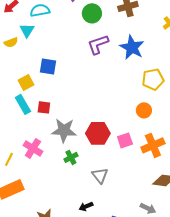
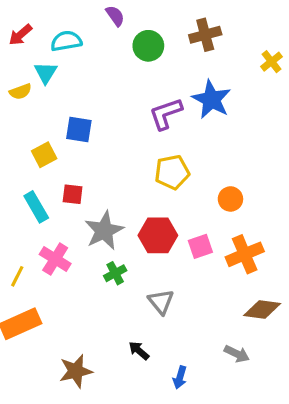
purple L-shape: (98, 44) -> (166, 114), moved
yellow pentagon: (153, 79) -> (172, 172), moved
cyan rectangle: (23, 104) -> (36, 207), moved
gray star: (64, 130) -> (104, 231), turned -30
black arrow: (86, 206) -> (139, 351), turned 64

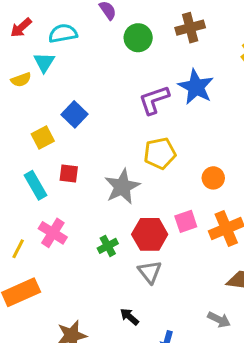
blue square: (79, 129) -> (75, 114), turned 35
gray star: (104, 231) -> (122, 187), moved
red hexagon: (158, 235) -> (150, 234), moved

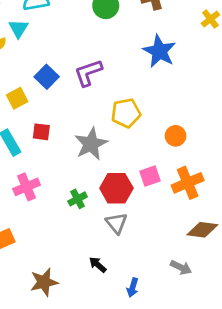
purple L-shape: (154, 100) -> (88, 73), moved
pink cross: (53, 233) -> (27, 187), turned 35

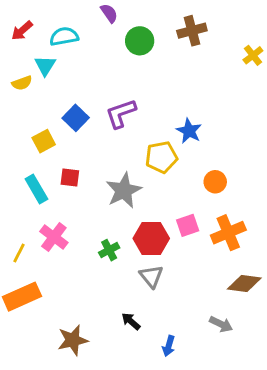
blue star: (159, 51) -> (189, 131), moved, size x0.7
pink cross: (27, 187) -> (54, 237), turned -30

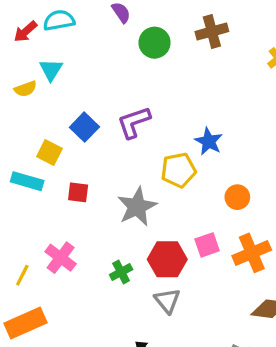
cyan semicircle: (64, 36) -> (59, 20), moved
yellow square: (44, 141) -> (49, 153), turned -35
cyan rectangle: (36, 189) -> (27, 181), moved, turned -44

